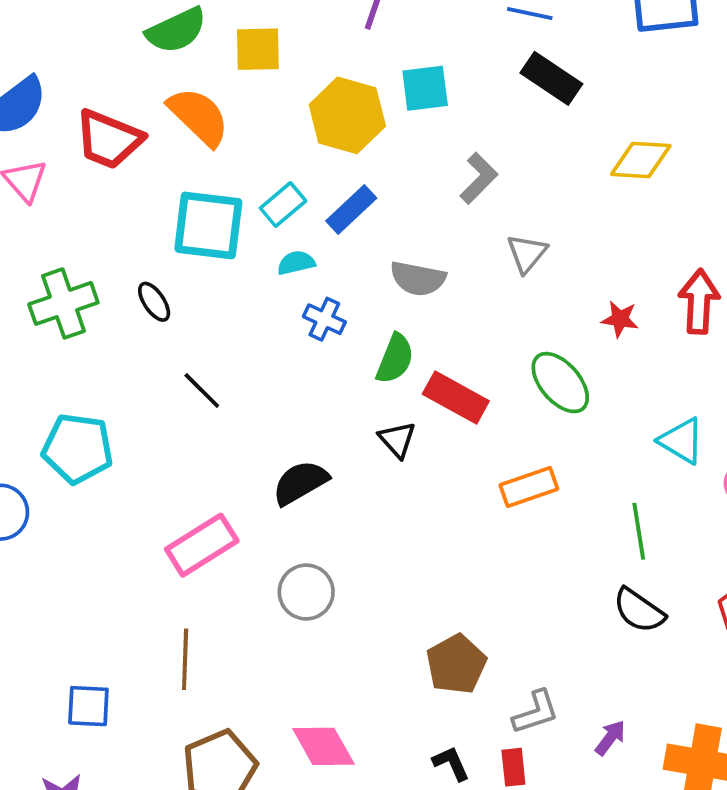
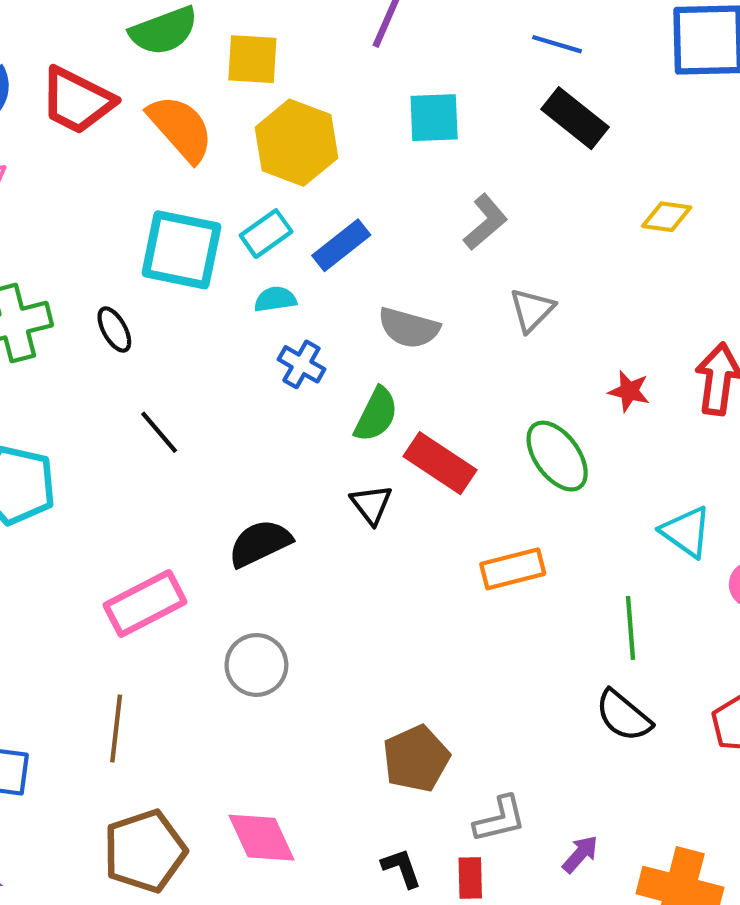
yellow hexagon: (347, 115) -> (296, 143), moved
red trapezoid: (109, 139) -> (77, 101), moved
yellow diamond: (641, 160) -> (667, 217), size x0.7

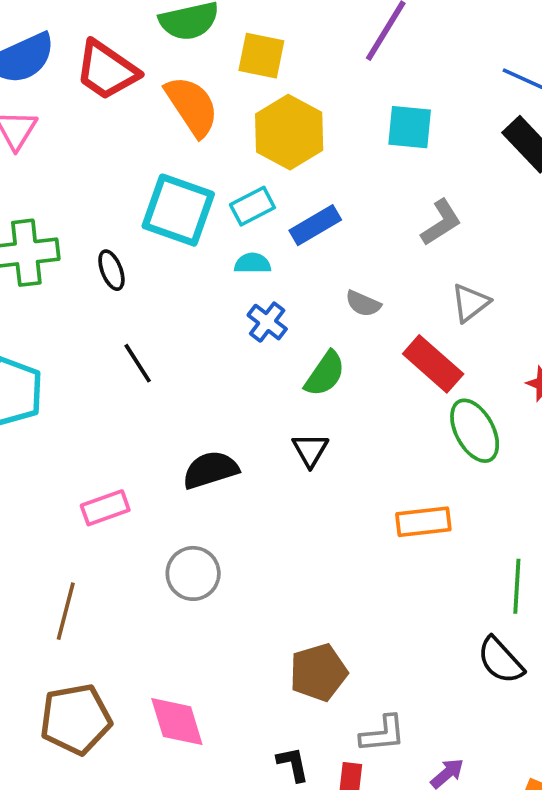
gray semicircle: (409, 328) -> (363, 304), size x0.7
red rectangle: (440, 463) -> (433, 364), moved
pink rectangle: (145, 603) -> (105, 508), size x0.7

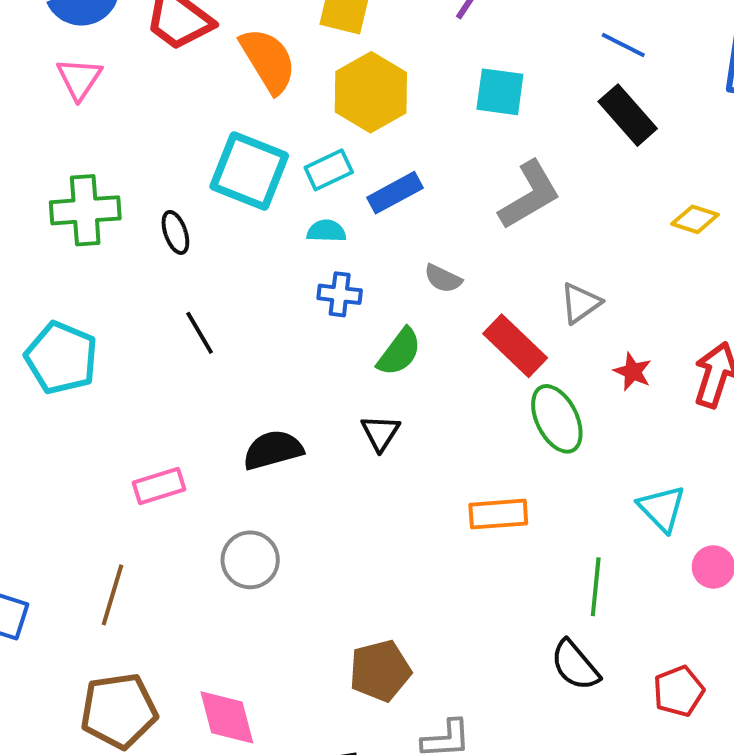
gray L-shape: (441, 222) -> (530, 195), size x1.4
gray triangle: (470, 303) -> (580, 303), moved
blue cross: (267, 322) -> (340, 294), turned -33

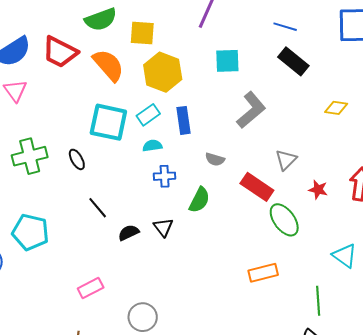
blue rectangle: (395, 193) -> (183, 120), turned -60
black triangle: (380, 433) -> (163, 227), moved
black semicircle: (273, 450) -> (129, 233), moved, size x0.7

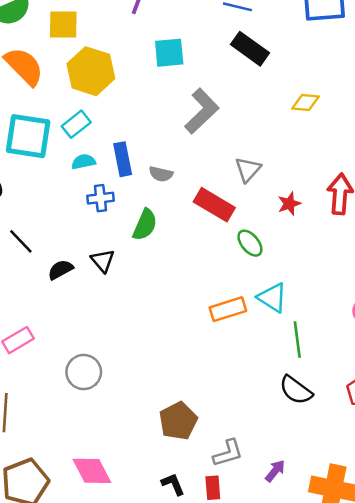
blue rectangle: (183, 120) -> (123, 159), moved
red star: (318, 190) -> (289, 204), turned -30
green ellipse: (284, 220) -> (250, 243), size x0.7
cyan triangle: (345, 256) -> (272, 298), moved

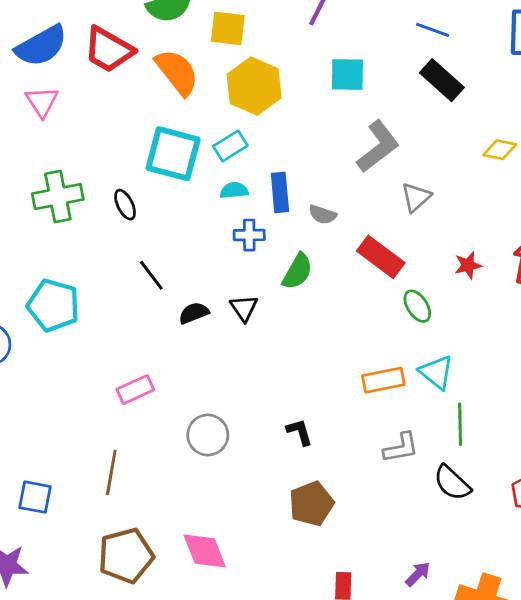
gray triangle: (248, 169) -> (416, 197), moved
gray L-shape: (228, 453) -> (401, 448), moved
black L-shape: (173, 484) -> (300, 432), moved

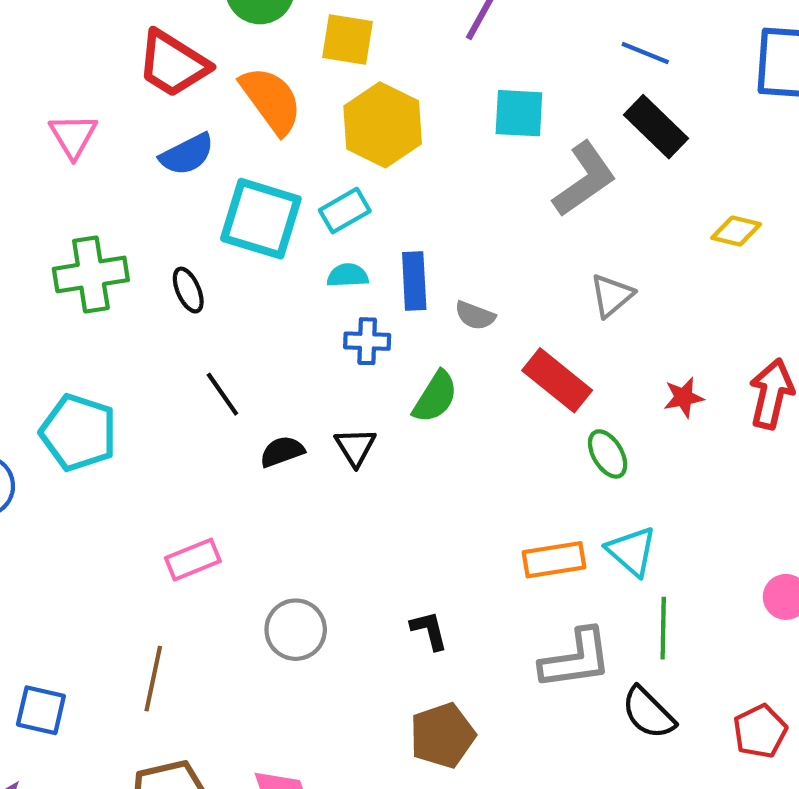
blue semicircle: (41, 46) -> (187, 154), moved, size x0.7
gray L-shape: (378, 147) -> (584, 179), moved
gray L-shape: (401, 448) -> (576, 659), size x1.4

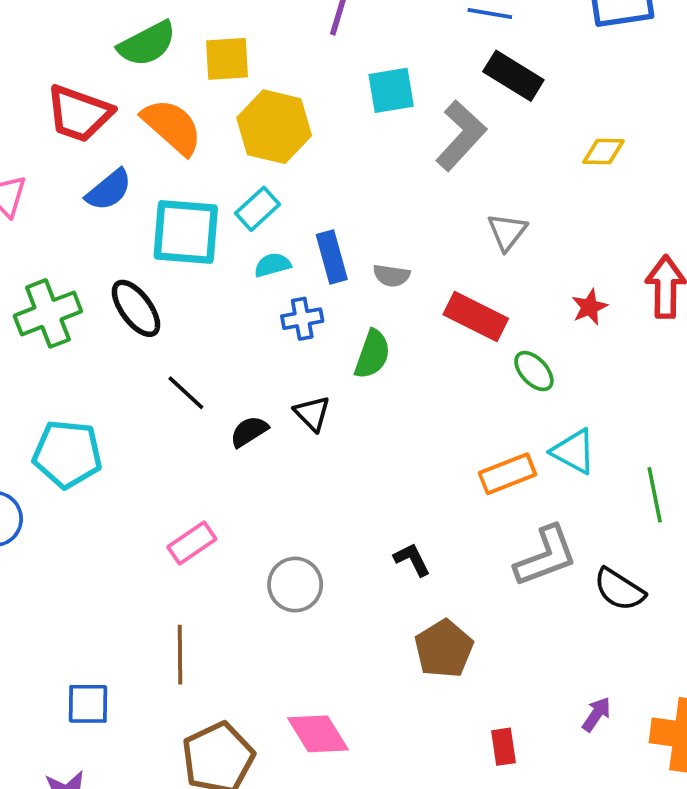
black ellipse: (188, 290) -> (136, 308), size x1.5
green line: (663, 628) -> (655, 495), moved

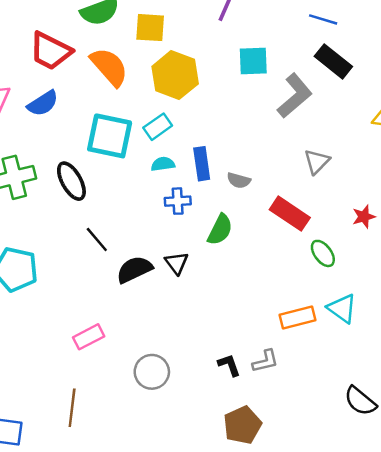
blue semicircle: (109, 190) -> (43, 103), moved
black semicircle: (249, 431) -> (134, 269), size x1.4
gray L-shape: (546, 556) -> (265, 361), moved, size x0.6

